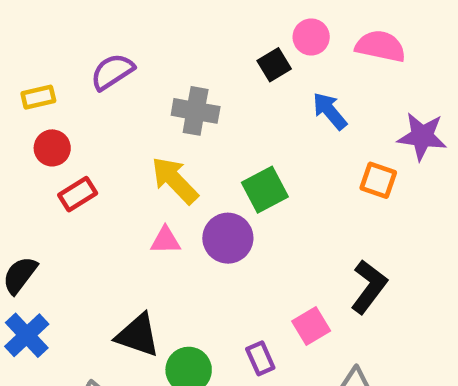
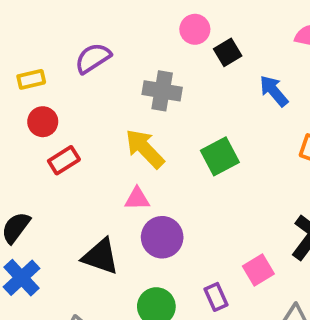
pink circle: (311, 37) -> (195, 29), moved
purple circle: (228, 238) -> (162, 237), moved
black triangle: (138, 335) -> (101, 256), moved

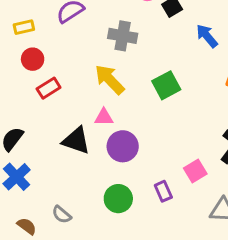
black triangle: (101, 256) -> (76, 140), moved

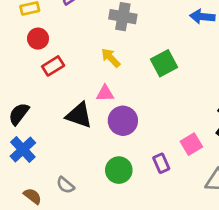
blue arrow: (207, 36) -> (202, 17), turned -45
yellow arrow: (110, 79) -> (111, 58), size x0.7

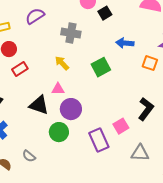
blue arrow: (202, 17) -> (125, 43), moved
purple rectangle: (161, 163) -> (99, 140), size x1.6
green circle: (119, 170) -> (59, 132), moved

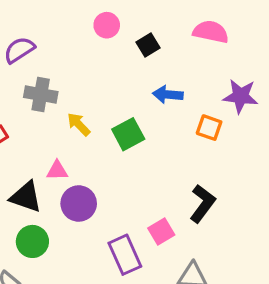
black square: (105, 13) -> (148, 45), moved
gray cross: (71, 33) -> (41, 95), moved
yellow arrow: (62, 63) -> (79, 124), moved
green circle: (59, 132) -> (32, 241), moved

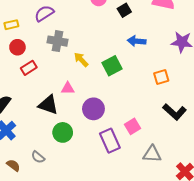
orange square: (209, 128) -> (161, 77), moved, turned -35
purple circle: (79, 204) -> (93, 109), moved
black L-shape: (202, 204) -> (175, 112), moved, turned 95
green circle: (32, 241) -> (63, 132), moved

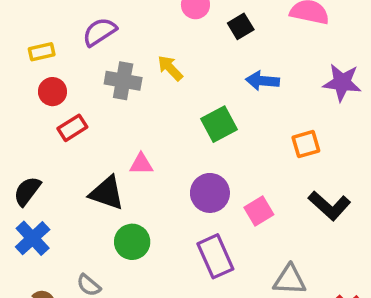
yellow arrow: (81, 60) -> (170, 68), moved
purple circle: (93, 109) -> (210, 193), moved
pink square: (132, 126) -> (259, 211), moved

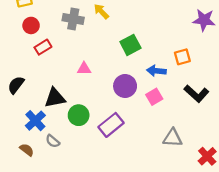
blue arrow: (262, 81) -> (156, 71), moved
black triangle: (107, 193) -> (55, 98), moved, turned -30
blue cross: (33, 238) -> (35, 121), moved
purple rectangle: (215, 256) -> (111, 125), moved, turned 75

